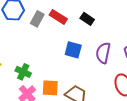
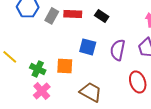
red rectangle: (58, 17) -> (73, 14), turned -30
orange square: (50, 88) -> (65, 66), moved

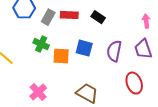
orange square: (65, 66) -> (61, 56), moved
green cross: (38, 69) -> (41, 44), moved

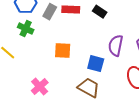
green cross: (41, 44) -> (26, 29), moved
blue square: (84, 48) -> (96, 64), moved

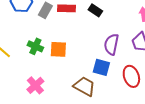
green cross: (26, 29) -> (35, 46), moved
blue square: (96, 64) -> (101, 67), moved

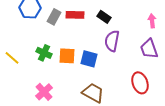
purple semicircle: (111, 44) -> (112, 41), moved
blue square: (101, 67) -> (89, 59), moved

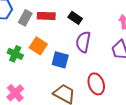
orange square: (67, 56) -> (38, 46), moved, turned 30
red ellipse: (140, 83) -> (96, 84), moved

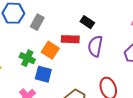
red rectangle: (46, 16) -> (70, 39), moved
blue square: (60, 60) -> (43, 74), moved

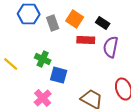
gray rectangle: (37, 22) -> (53, 23), turned -49
orange square: (50, 50) -> (75, 19), moved

